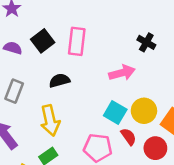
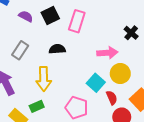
yellow circle: (144, 111) -> (120, 74), moved
red semicircle: (128, 137) -> (112, 98), moved

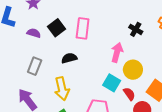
pink arrow: (107, 53) -> (117, 52), turned -60

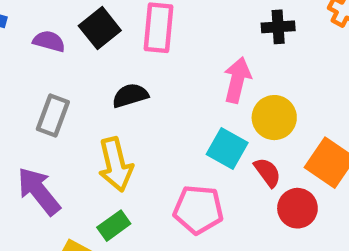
black cross: (136, 29) -> (278, 27), turned -32

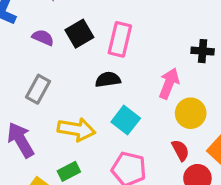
black semicircle: (130, 96) -> (108, 80), moved
cyan square: (227, 149) -> (126, 120), moved
yellow arrow: (116, 164) -> (76, 129), turned -75

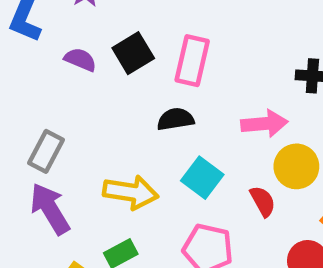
pink arrow: (169, 83) -> (264, 124), turned 64
gray rectangle: (38, 89) -> (46, 151), moved
red semicircle: (180, 150) -> (263, 201), moved

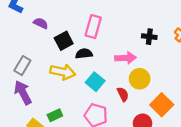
black square: (133, 53) -> (64, 41), moved
yellow arrow: (131, 192) -> (63, 72), moved

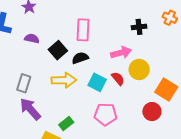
red semicircle: (123, 94) -> (118, 79), moved

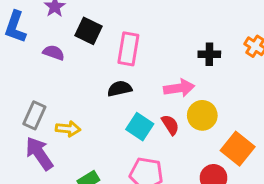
black square: (58, 50) -> (89, 31), moved, turned -30
yellow arrow: (64, 80) -> (68, 129), moved, size x0.7

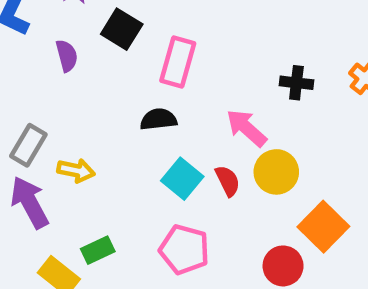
purple semicircle: (54, 53) -> (67, 56), turned 50
pink arrow: (179, 88) -> (246, 128), turned -136

